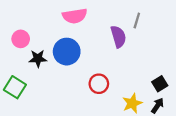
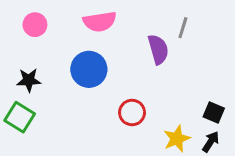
pink circle: (21, 39) -> (35, 25), moved
black star: (38, 58) -> (29, 80), moved
black square: (160, 84) -> (214, 112), turned -35

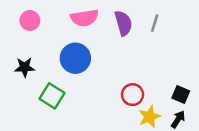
purple semicircle: (158, 49) -> (123, 23), moved
red circle: (132, 112) -> (133, 95), moved
green square: (20, 117) -> (52, 96), moved

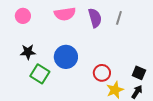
blue circle: (75, 58) -> (66, 57), moved
black star: (25, 67) -> (28, 52), moved

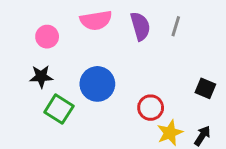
pink circle: (23, 16) -> (47, 37), moved
black square: (139, 73) -> (205, 88), moved

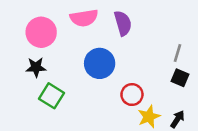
gray line: (176, 26) -> (177, 53), moved
pink circle: (47, 37) -> (41, 32), size x1.5
blue circle: (97, 84) -> (100, 63), moved

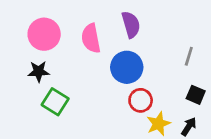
pink semicircle: (84, 18) -> (91, 38), moved, turned 88
blue circle: (100, 63) -> (127, 67), moved
black square: (180, 78) -> (196, 95), moved

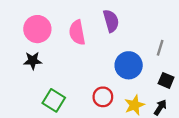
blue circle: (127, 67) -> (129, 65), moved
red circle: (141, 100) -> (103, 97), moved
green square: (55, 102) -> (54, 100), moved

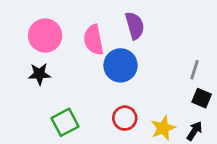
gray line: (160, 48) -> (194, 70), moved
blue circle: (129, 65) -> (120, 65), moved
green square: (54, 100) -> (65, 122), turned 30

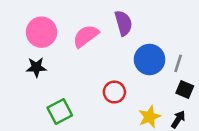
pink semicircle: (93, 40) -> (86, 36), turned 64
blue circle: (120, 65) -> (150, 59), moved
red circle: (125, 118) -> (114, 92), moved

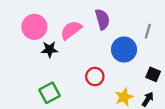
gray line: (178, 63) -> (148, 31), moved
black star: (36, 67) -> (49, 50), moved

